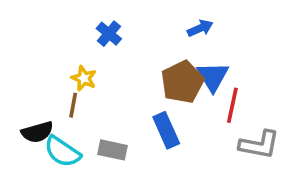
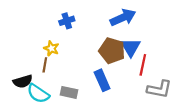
blue arrow: (200, 28) -> (123, 18), size x1.6
blue cross: (109, 34) -> (67, 21), turned 32
brown pentagon: (182, 82) -> (112, 51), turned -30

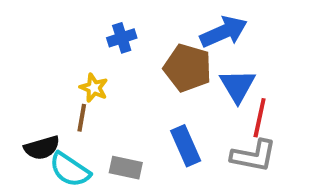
brown pentagon: (112, 51) -> (188, 68), moved
gray L-shape: (159, 89) -> (254, 156), moved

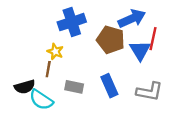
blue cross: (122, 38) -> (72, 22), size x1.6
red line: (260, 118) -> (153, 39), moved
gray rectangle: (126, 168) -> (74, 87), moved

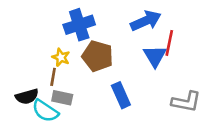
brown pentagon: (111, 40) -> (97, 56), moved
gray rectangle: (74, 87) -> (62, 98), moved
gray L-shape: (149, 92) -> (186, 102), moved

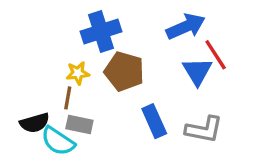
red line: (169, 43) -> (216, 55), turned -45
yellow star: (61, 57) -> (78, 73), turned -30
gray L-shape: (186, 102) -> (204, 129), moved

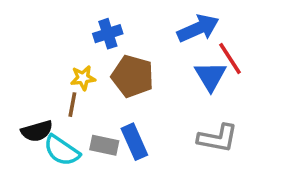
blue cross: (101, 32) -> (108, 34), size x0.7
blue rectangle: (154, 121) -> (134, 142), moved
gray rectangle: (79, 124) -> (104, 145), moved

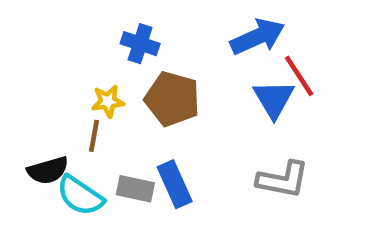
blue cross: (108, 34) -> (140, 44), turned 36

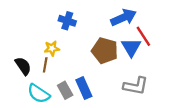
brown pentagon: (172, 99) -> (105, 51), moved
black semicircle: (48, 170) -> (23, 66), moved, turned -108
gray rectangle: (135, 189) -> (65, 90), turned 49

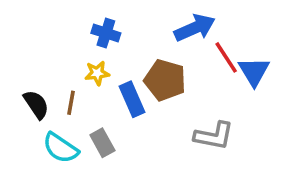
blue triangle: (131, 47) -> (254, 71), moved
yellow star: (52, 48) -> (97, 73), moved
blue rectangle: (84, 88) -> (132, 99), moved

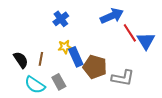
blue cross: (106, 33) -> (61, 19), turned 35
yellow star: (97, 73) -> (65, 47), moved
brown pentagon: (165, 80) -> (95, 67), moved

